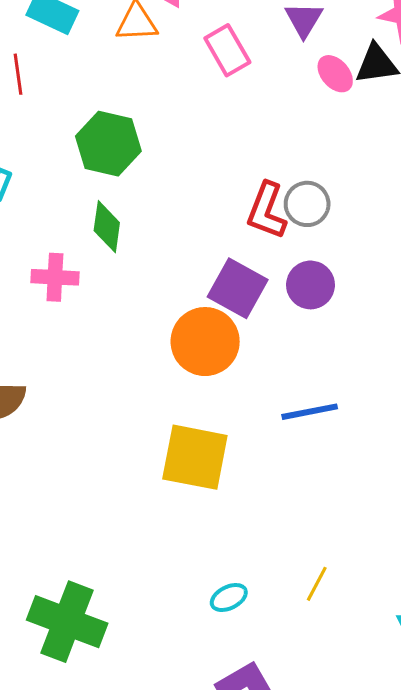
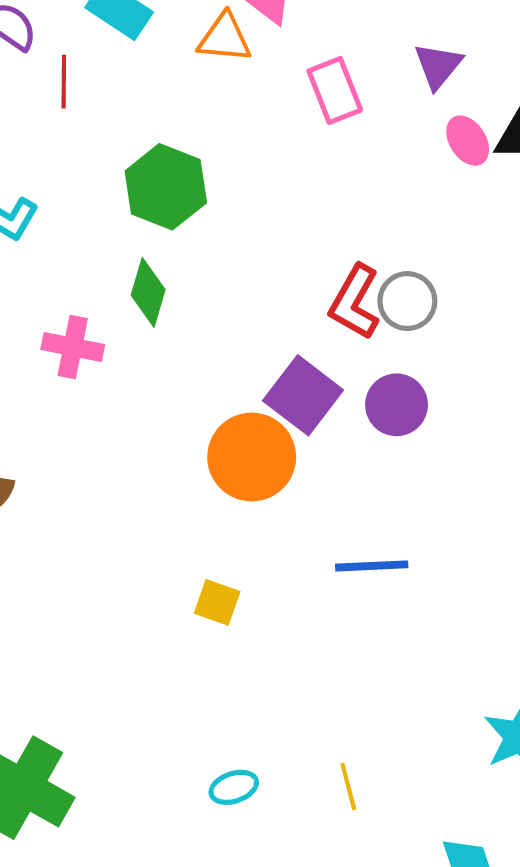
yellow square: (195, 457) -> (217, 602), size x0.5
yellow line: (317, 584) -> (348, 786), turned -51

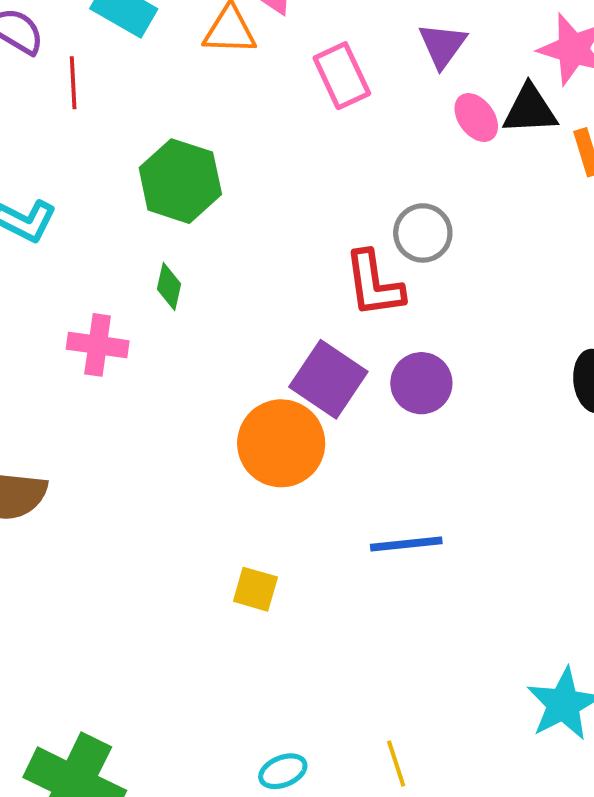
green diamond: (148, 292) -> (169, 286), size x0.7
gray circle: (407, 301) -> (423, 233), moved
red L-shape: (355, 302) -> (374, 284), turned -34

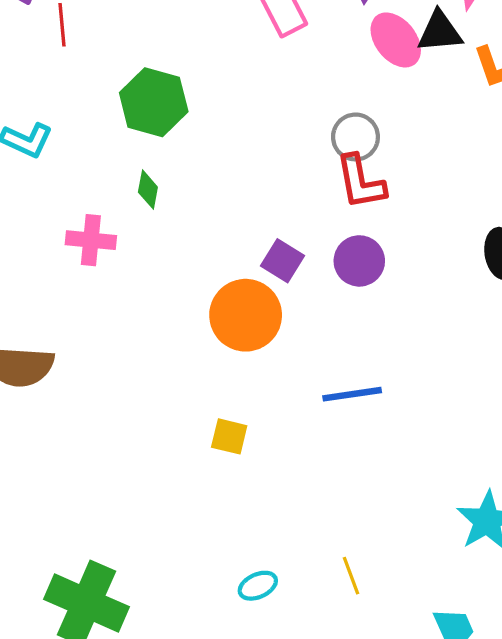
pink ellipse: (476, 118) -> (396, 40), size x1.4
red L-shape: (374, 284) -> (361, 182), moved
purple square: (328, 379) -> (282, 261), size x0.7

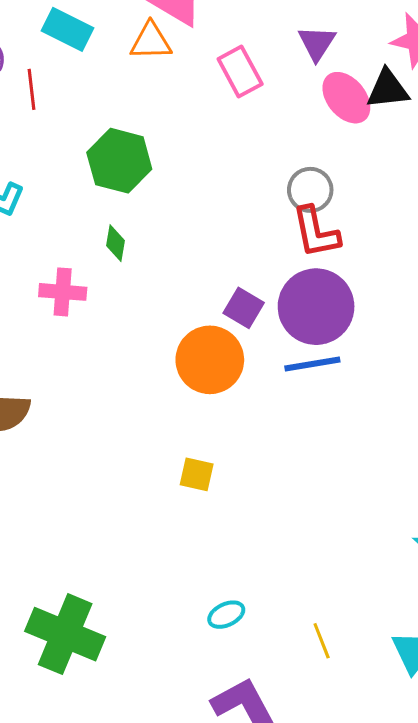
purple circle: (359, 261) -> (316, 307), size x1.6
blue line: (352, 394) -> (312, 364), moved
yellow line: (351, 576) -> (322, 641), moved

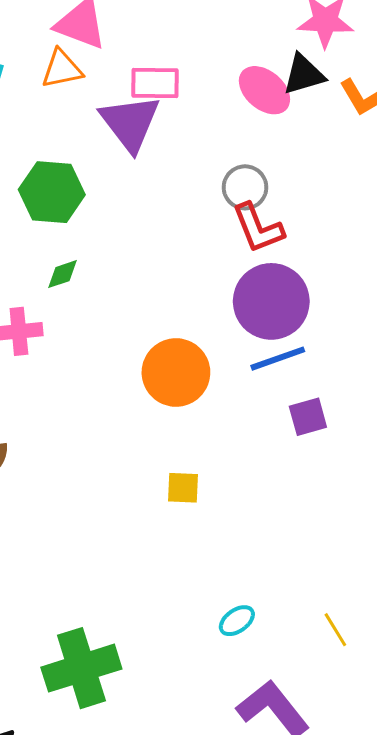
purple triangle: (317, 43) -> (130, 123), moved, size x1.6
pink rectangle: (240, 71) -> (155, 83), turned -51
green diamond: (115, 243) -> (62, 274), turned 72
purple square: (244, 308) -> (308, 417), moved, turned -36
green cross: (65, 634) -> (81, 668), turned -30

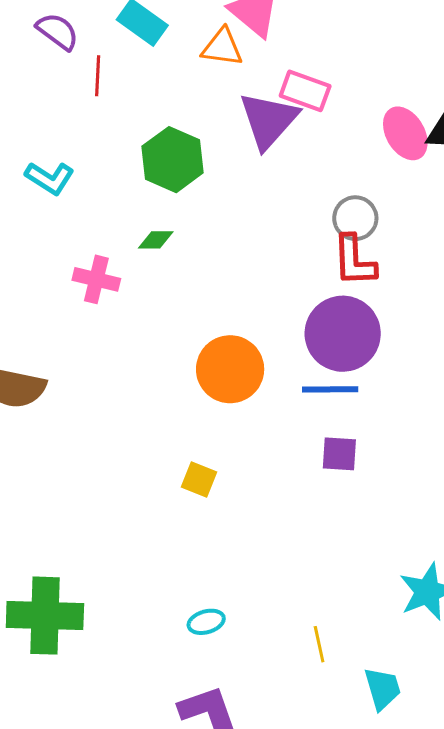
yellow line: (335, 630) -> (319, 644), moved

